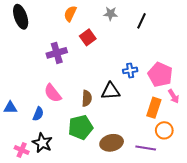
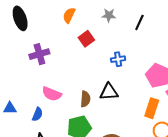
purple cross: (57, 53) -> (39, 54), moved
blue cross: (130, 70) -> (118, 59), moved
pink semicircle: (53, 93) -> (52, 94), turned -30

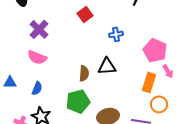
purple cross: (39, 54) -> (39, 29), turned -30
pink semicircle: (52, 94) -> (37, 57), moved

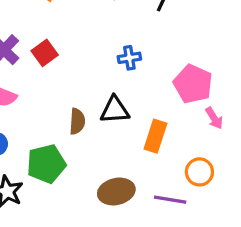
red square: (85, 14) -> (45, 53), moved
orange rectangle: (149, 82) -> (155, 136), moved
green pentagon: (78, 101) -> (46, 164), moved

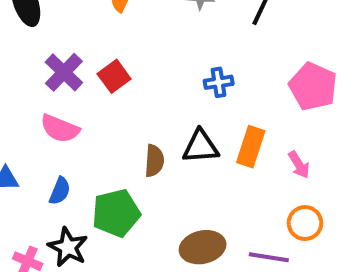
pink pentagon: (193, 84) -> (313, 86), moved
pink arrow: (214, 118) -> (299, 165), moved
orange rectangle: (155, 136) -> (251, 147), moved

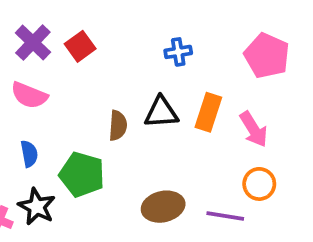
pink arrow: (299, 165) -> (254, 129), size x1.4
blue semicircle: (60, 191) -> (29, 154), turned -32
green pentagon: (116, 213) -> (82, 175), turned 30

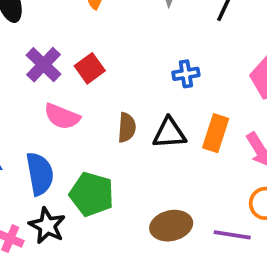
pink semicircle: (29, 95) -> (62, 116), moved
brown semicircle: (118, 125) -> (127, 128), moved
blue semicircle: (29, 154) -> (40, 174), size x1.6

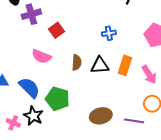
purple cross: (43, 65) -> (31, 14), moved, turned 30
blue semicircle: (40, 174) -> (29, 88), turned -35

